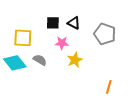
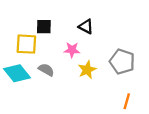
black square: (53, 23) -> (44, 27), moved
gray pentagon: (105, 34) -> (122, 62), moved

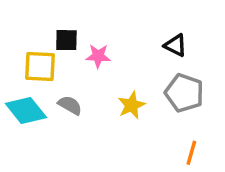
black triangle: (86, 27) -> (176, 45), moved
pink star: (72, 50) -> (98, 56), moved

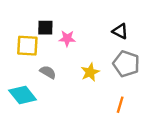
cyan diamond: (26, 110) -> (23, 95), moved
orange line: (191, 153) -> (120, 105), moved

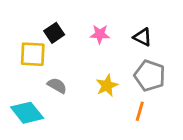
black square: (45, 28) -> (54, 33), turned -35
pink star: (67, 38) -> (100, 34), moved
orange line: (120, 105) -> (140, 111), moved

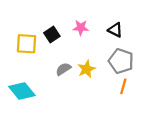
black square: (54, 33) -> (52, 35), moved
gray semicircle: (57, 86) -> (63, 69), moved, turned -63
orange line: (140, 111) -> (123, 86), moved

